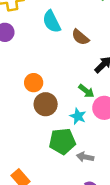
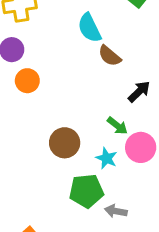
cyan semicircle: (52, 22) -> (89, 28), moved
orange circle: (34, 83) -> (27, 81), moved

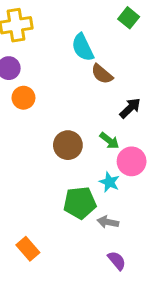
brown circle: (65, 143) -> (68, 145), moved
cyan star: (106, 158) -> (109, 182), moved

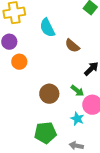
cyan semicircle: (83, 47) -> (47, 28), moved
green pentagon: (80, 203) -> (45, 133), moved

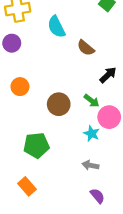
orange circle: (19, 62) -> (20, 87), moved
green pentagon: (45, 133) -> (36, 145), moved

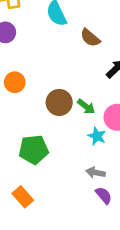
green arrow: (92, 101) -> (86, 106), moved
purple semicircle: (97, 196) -> (104, 195), moved

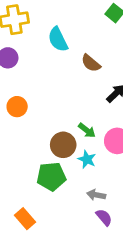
brown circle: (59, 102) -> (63, 145), moved
cyan star: (97, 136) -> (87, 159), moved
green pentagon: (34, 150) -> (51, 176), moved

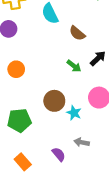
green arrow: (87, 130) -> (74, 66), moved
green pentagon: (51, 176) -> (19, 120), moved
purple semicircle: (104, 217) -> (59, 154), moved

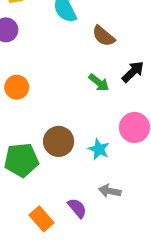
brown circle: (54, 101) -> (59, 141), moved
orange rectangle: (23, 162) -> (41, 219), moved

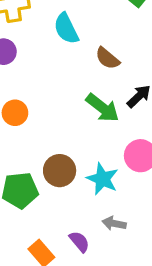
green arrow: (99, 83) -> (102, 108), size x1.5
cyan star: (99, 149) -> (102, 179), size x1.4

